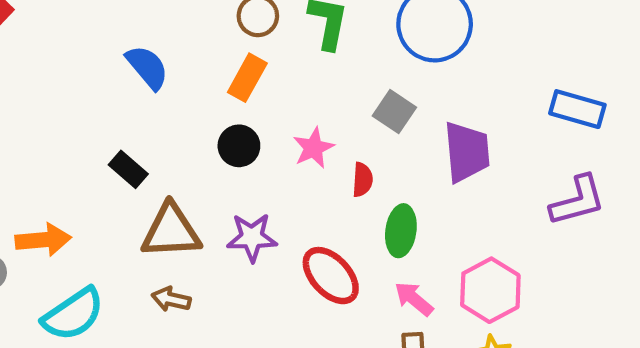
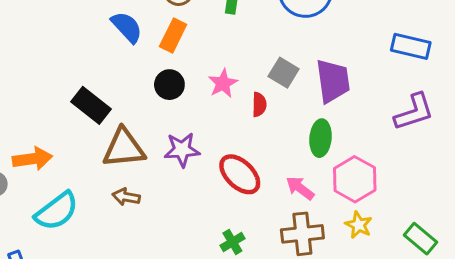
blue semicircle: (147, 67) -> (127, 27), moved
gray square: (394, 112) -> (284, 73), moved
black rectangle: (128, 169) -> (91, 105), size x1.4
green ellipse: (401, 231) -> (321, 138), moved

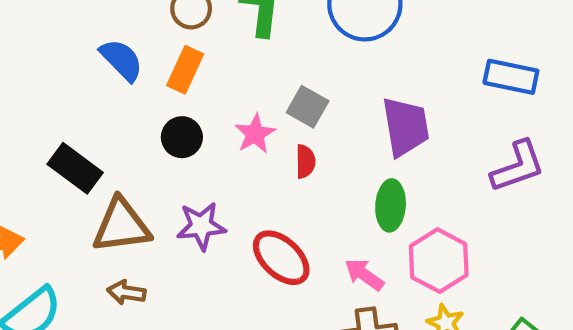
gray square: (284, 73) -> (308, 107), moved

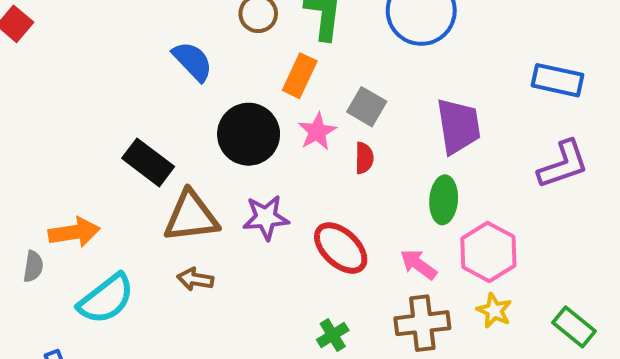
orange rectangle: (185, 70) -> (300, 76), moved
black circle: (182, 137) -> (249, 134), size x1.6

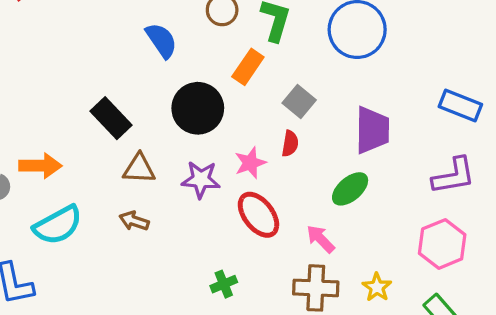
pink star: (317, 132) -> (250, 163), moved
green ellipse: (444, 200) -> (350, 189), turned 36
brown triangle: (191, 217) -> (139, 169), size x0.7
pink hexagon: (488, 252) -> (442, 244), moved
green cross: (333, 335) -> (224, 284), moved

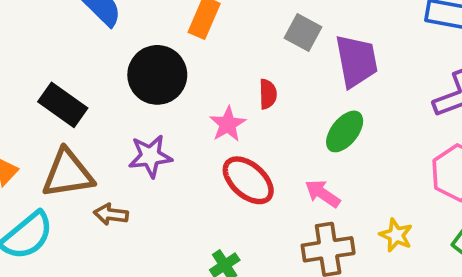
gray square: (299, 102) -> (303, 32), moved
brown triangle: (139, 169) -> (68, 174), moved, size x1.4
purple star: (201, 180) -> (150, 156), moved

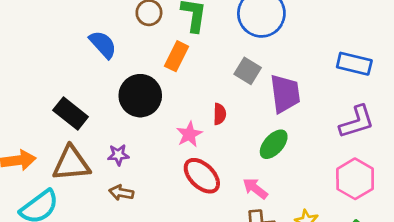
purple star: (150, 156) -> (118, 155), moved, size x0.7
brown arrow: (111, 214) -> (121, 193), moved

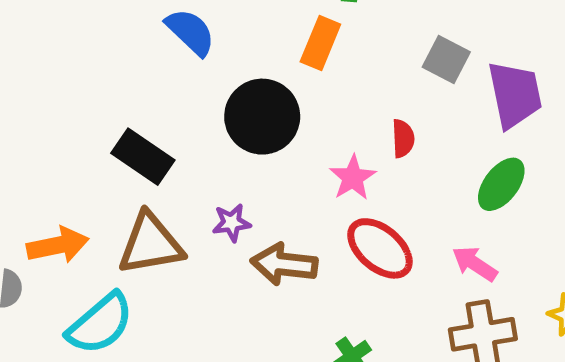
brown arrow: (121, 193) -> (284, 264), moved, size x1.5

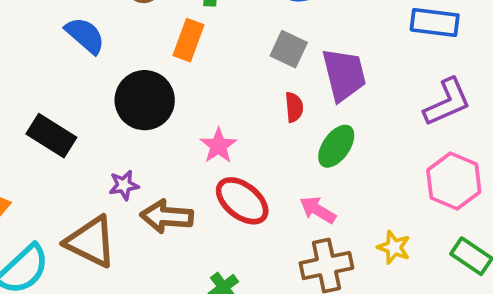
red semicircle: (403, 138) -> (294, 107), moved
brown triangle: (151, 244) -> (91, 242), moved, turned 38

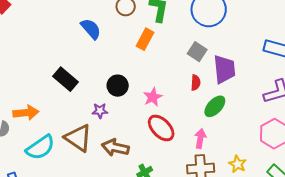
black circle: (145, 100) -> (118, 86), moved, size x0.7
pink arrow: (318, 210) -> (200, 139), turned 60
brown arrow: (167, 216) -> (115, 148), moved

